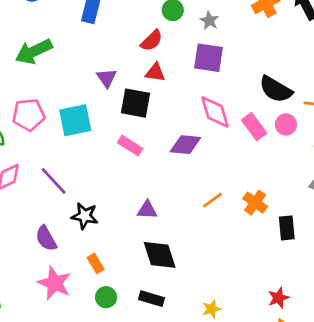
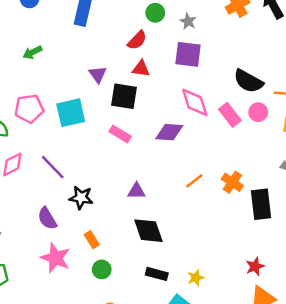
green arrow: (34, 51) -> (32, 52), size x0.6
black rectangle: (287, 228) -> (261, 204), size x1.4
black rectangle: (151, 299) -> (157, 274), moved

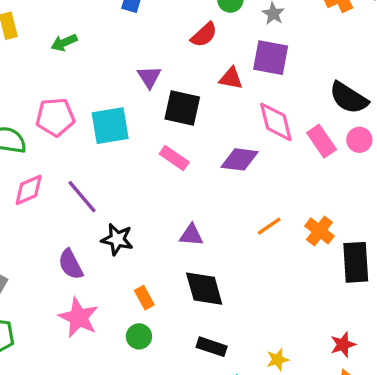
red triangle: (141, 69) -> (231, 78), moved
orange rectangle: (92, 240) -> (144, 298), moved
yellow star: (196, 278) -> (278, 360), moved

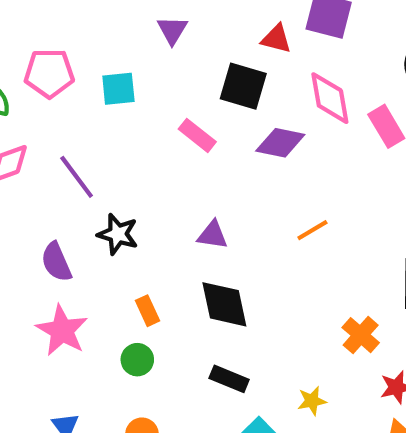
black square: (182, 108) -> (243, 86), moved
cyan square: (110, 126) -> (118, 89), size x0.7
orange cross: (319, 231) -> (361, 335), moved

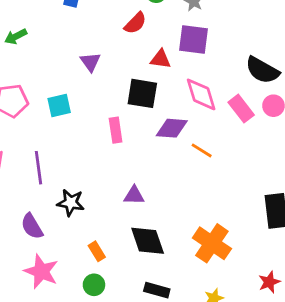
pink rectangle: (197, 135) -> (116, 130), turned 50
purple line: (77, 177) -> (38, 168), turned 36
orange line: (312, 230) -> (202, 150), moved, turned 70
orange cross: (361, 335) -> (212, 243), moved, size x1.5

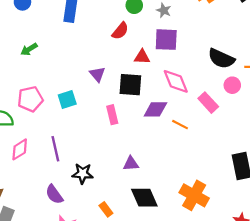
purple triangle: (90, 62) -> (97, 74), moved
pink rectangle: (241, 109) -> (208, 103), moved

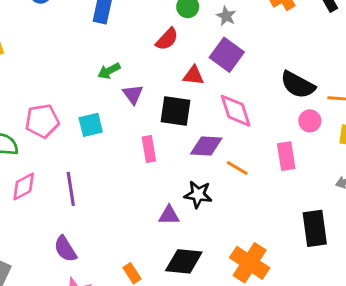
purple square: (166, 40) -> (227, 55), turned 30
green arrow: (29, 49) -> (109, 71), moved
pink rectangle: (208, 103) -> (286, 156), moved, turned 30
black star: (83, 174) -> (198, 194), moved
black diamond: (144, 198) -> (184, 261), turned -64

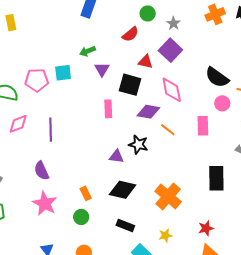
cyan square: (91, 125) -> (63, 73), moved

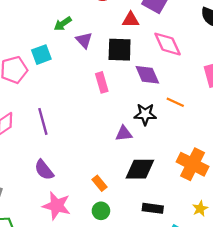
purple diamond: (148, 112) -> (147, 75), turned 70
orange line: (168, 130) -> (175, 102), moved

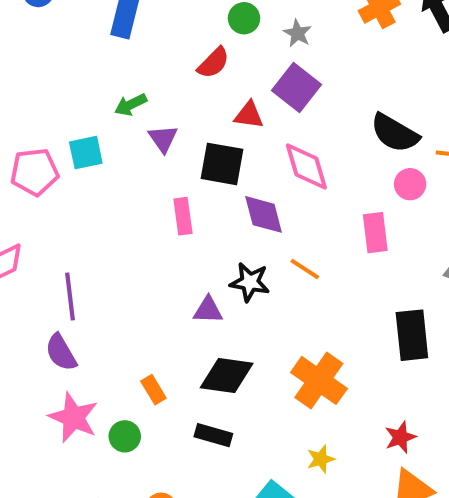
purple line: (43, 121) -> (70, 297), moved
black rectangle: (153, 208) -> (213, 435), moved
green circle: (101, 211) -> (125, 436), moved

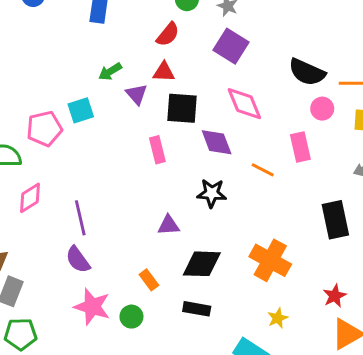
red triangle: (249, 115) -> (164, 72), moved
orange line: (305, 269) -> (263, 170), moved
purple triangle: (208, 310) -> (169, 225), moved

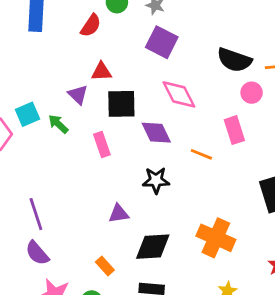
red semicircle: (168, 34) -> (91, 26), moved
green arrow: (110, 72) -> (58, 124), moved, turned 80

